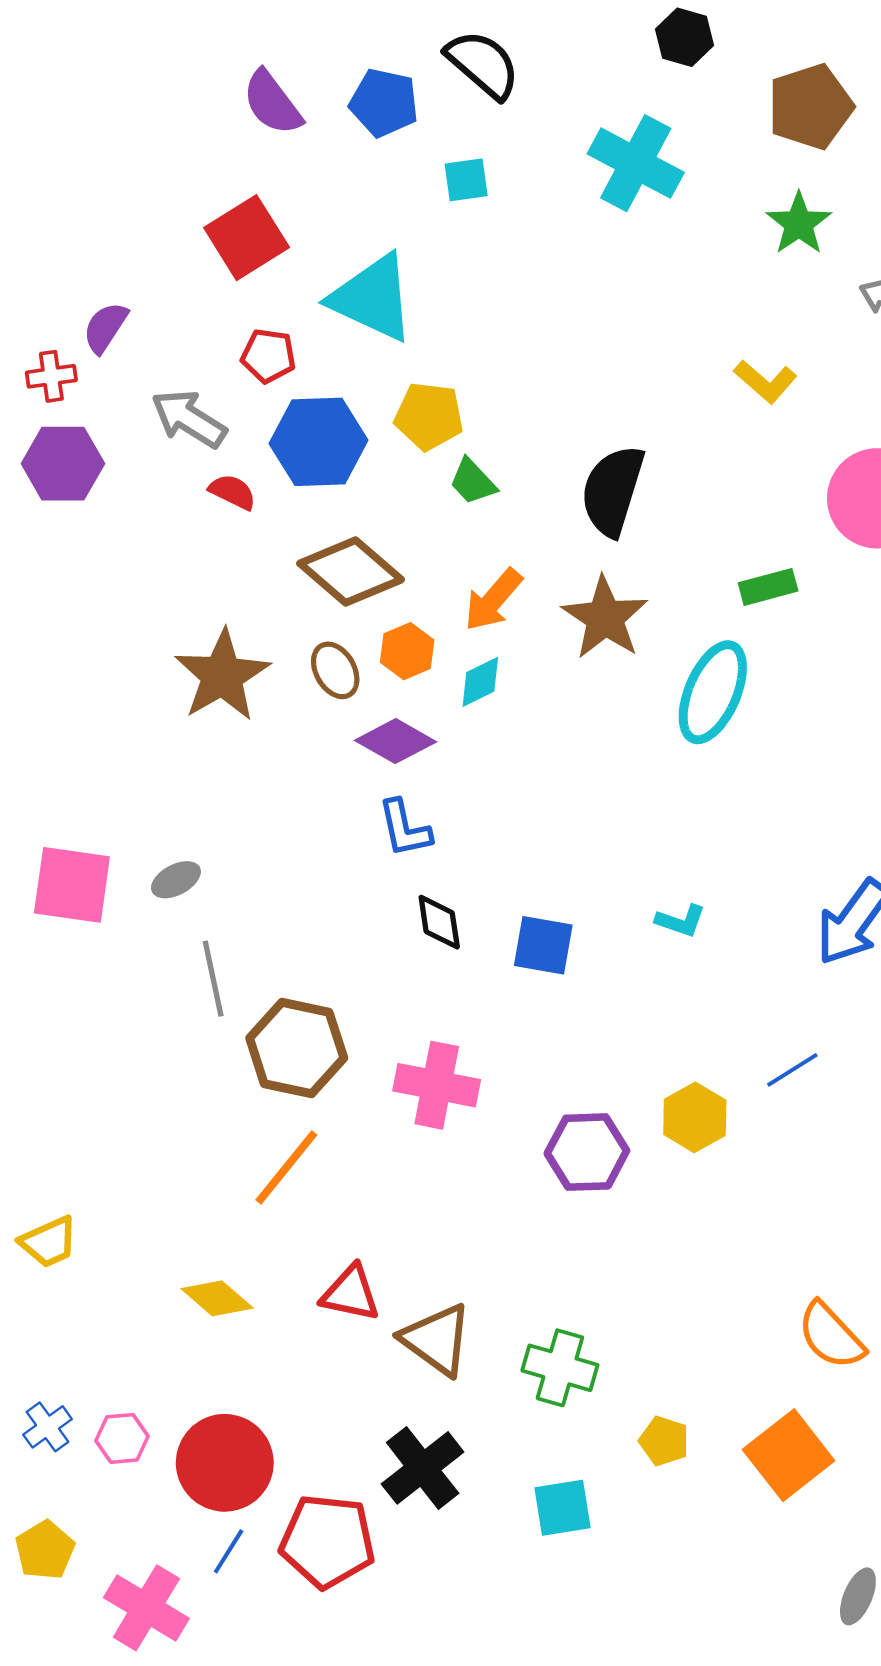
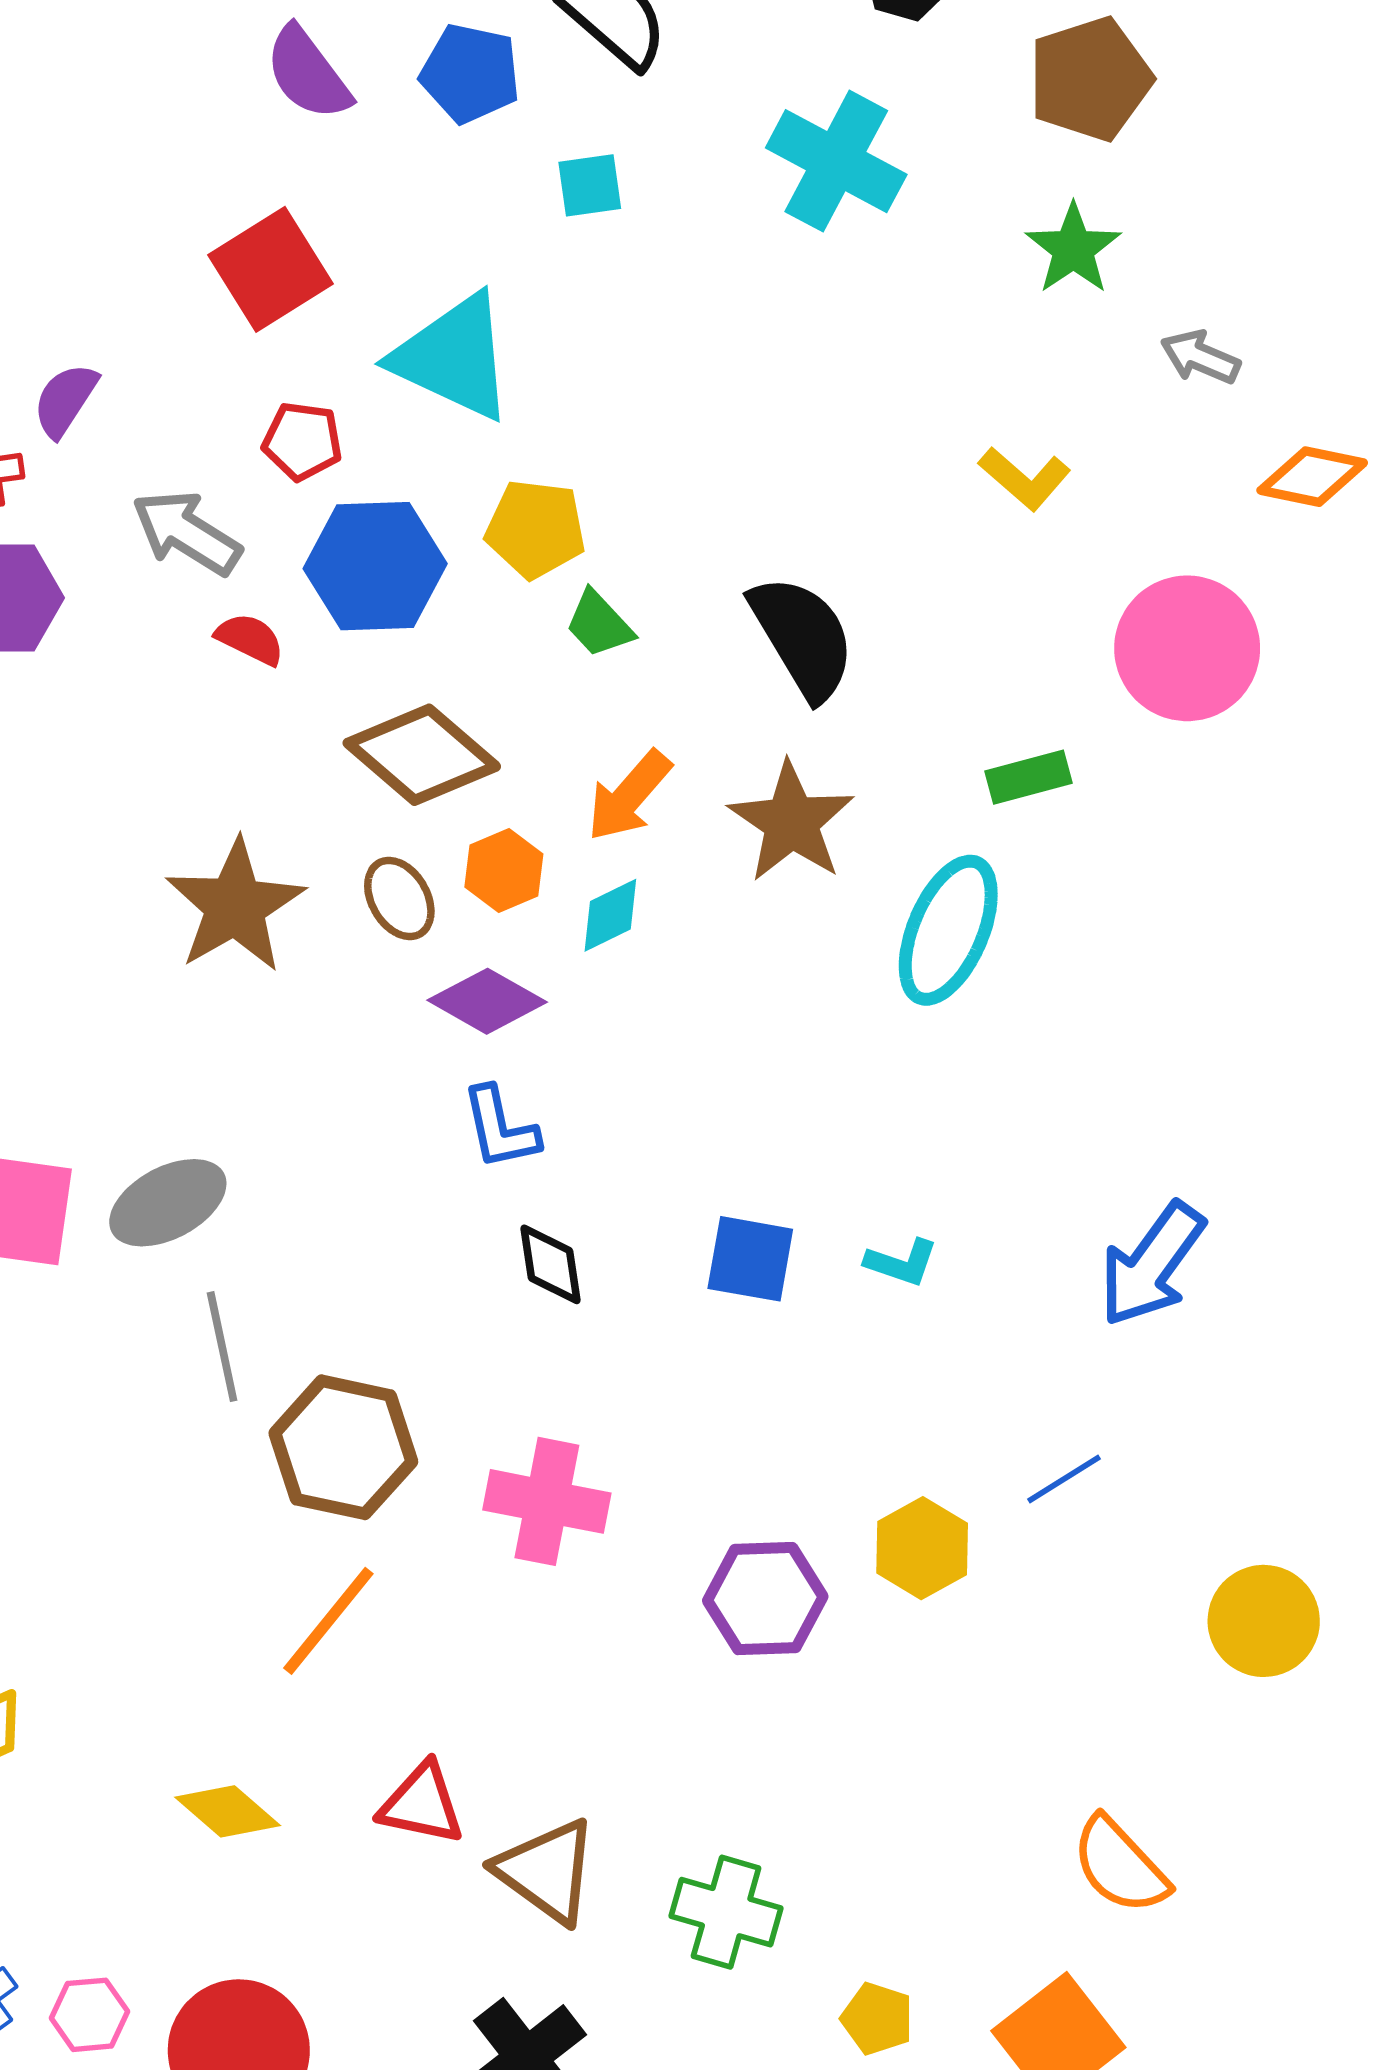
black semicircle: (613, 491) -> (803, 637), turned 132
gray ellipse: (176, 880) -> (168, 1203), size x1.6
blue square: (543, 945) -> (750, 1259), moved

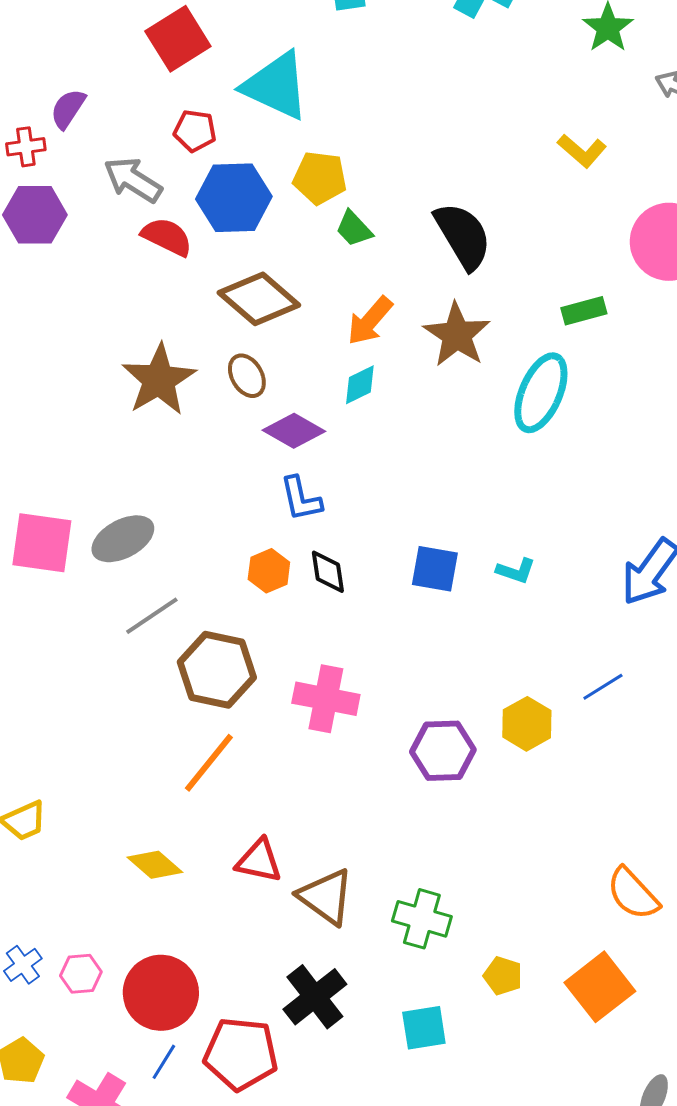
red semicircle: (250, 639) -> (167, 237), size x1.4
orange hexagon: (504, 870) -> (269, 571), moved
gray line: (222, 1347) -> (152, 616), turned 68

